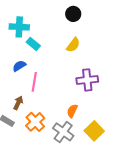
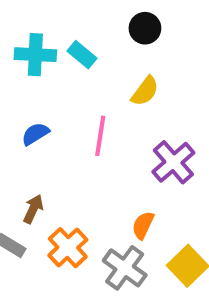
cyan rectangle: (33, 44) -> (82, 55), moved
purple cross: (87, 80) -> (173, 162), turned -35
pink line: (34, 82) -> (100, 136), moved

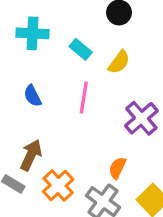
cyan rectangle: (82, 55) -> (81, 49), moved
blue semicircle: (35, 134) -> (33, 96), turned -85
brown arrow: (33, 209) -> (31, 155), size x1.4

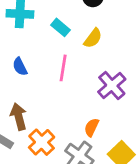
brown arrow: (31, 155) -> (19, 117), turned -40

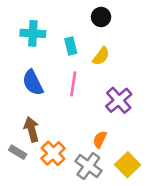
cyan rectangle: (60, 27) -> (71, 46), turned 36
blue semicircle: (20, 67) -> (33, 83), size x1.5

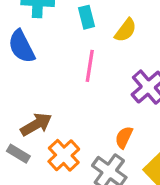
blue semicircle: (33, 83) -> (22, 46), moved
brown arrow: (32, 129) -> (36, 124), turned 75

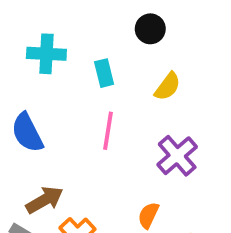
yellow semicircle: (126, 30) -> (168, 87), moved
blue semicircle: (22, 46) -> (27, 133), moved

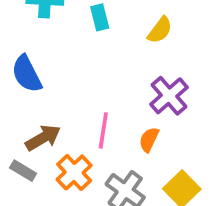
pink line: (108, 131) -> (103, 130), moved
orange semicircle: (148, 215) -> (149, 140), moved

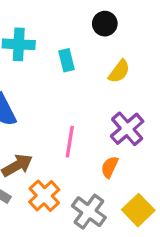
pink line: (103, 130) -> (70, 142), moved

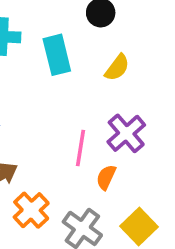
cyan rectangle: (67, 60) -> (57, 55), size x1.5
pink line: (70, 142) -> (81, 148), moved

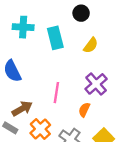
pink line: (81, 148) -> (56, 93), moved

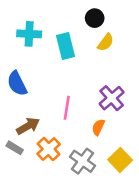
yellow semicircle: (91, 45) -> (106, 42), moved

